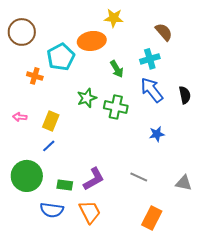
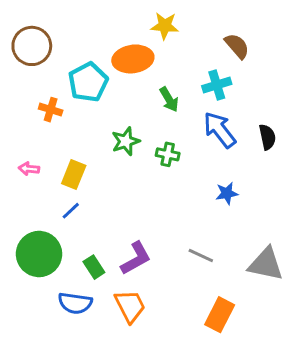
green cross: (116, 107) -> (168, 154), size x0.7
gray triangle: (184, 183) -> (266, 264), size x1.5
green rectangle: (65, 185) -> (94, 267), turned 49

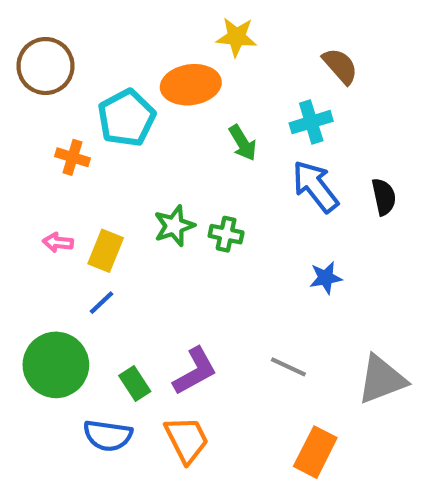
green star: (126, 141) -> (174, 226), moved
green cross: (168, 154) -> (226, 234), moved
pink arrow: (29, 169) -> (58, 242), moved
gray triangle: (266, 264) -> (382, 379), turned -33

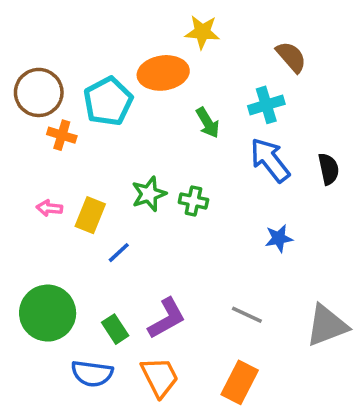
brown circle: (45, 66) -> (39, 92), moved
blue line: (102, 303) -> (119, 253), moved
orange rectangle: (315, 452) -> (240, 382), moved

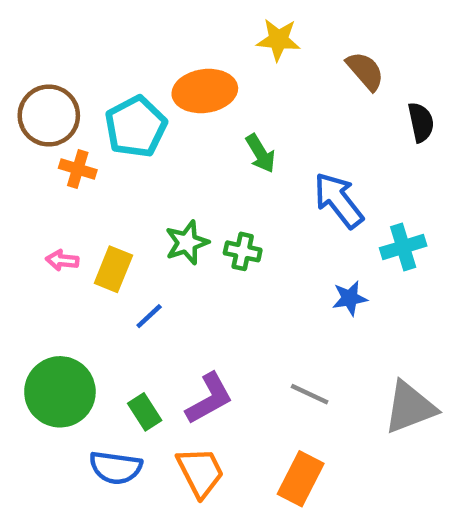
yellow star: (202, 32) -> (278, 40), moved
cyan cross: (266, 105) -> (403, 247), moved
black semicircle: (329, 169) -> (421, 122), moved

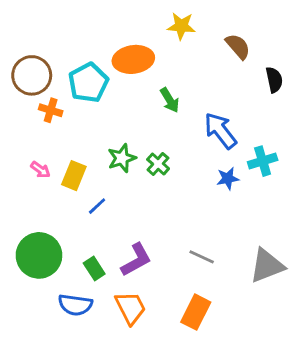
green cross: (243, 251) -> (158, 164), turned 30
pink arrow: (62, 260) -> (40, 170), turned -150
blue star: (350, 298) -> (228, 178), moved

